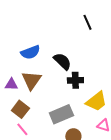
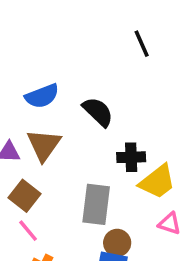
black cross: (75, 80) -> (131, 157), moved
gray rectangle: (61, 114) -> (96, 204), turned -60

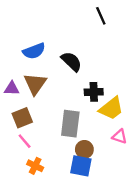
brown square: (25, 196) -> (22, 118), turned 30

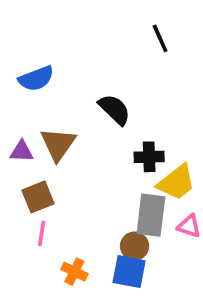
blue semicircle: (34, 51) -> (36, 79), moved
gray rectangle: (70, 124) -> (151, 215), moved
pink line: (25, 141) -> (42, 233), turned 49
orange cross: (35, 166) -> (74, 272), moved

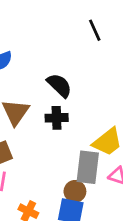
black cross: (149, 157) -> (57, 118), moved

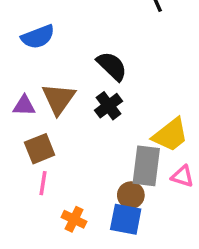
black cross: (57, 118) -> (108, 106), turned -35

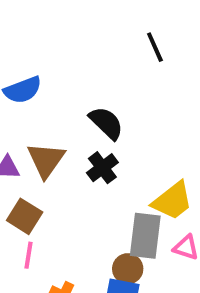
brown square: (40, 149) -> (25, 216), turned -36

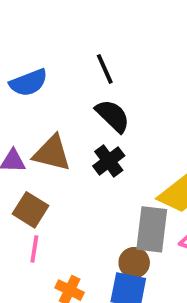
black line: (155, 47) -> (105, 69), moved
brown triangle: (46, 160) -> (52, 153), turned -51

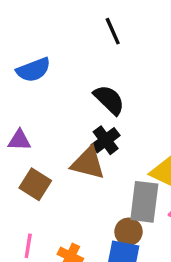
black line: (105, 69) -> (113, 31), moved
brown triangle: (52, 153) -> (88, 163), moved
pink line: (34, 249) -> (28, 246), moved

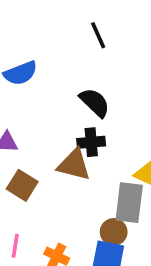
black cross: (106, 140) -> (91, 142), turned 32

